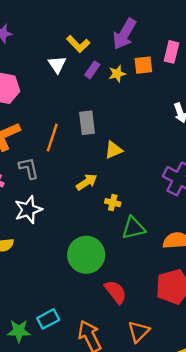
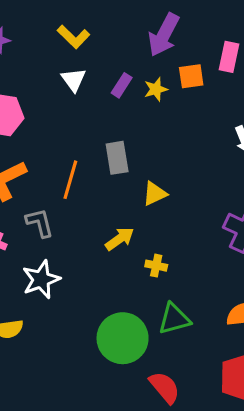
yellow L-shape: (78, 44) -> (73, 37), moved
green triangle: (134, 228) -> (174, 319), moved

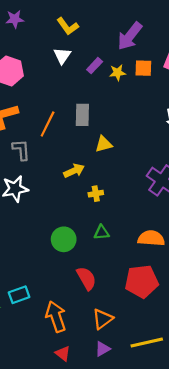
yellow cross: (156, 266) -> (96, 194), turned -32
green triangle: (174, 319) -> (101, 232), size x0.7
green circle: (123, 338) -> (64, 239), size x0.7

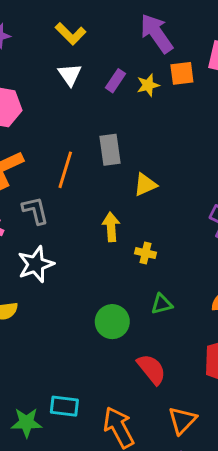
purple arrow: (130, 36) -> (157, 33), turned 116
yellow arrow: (74, 171) -> (111, 227), turned -60
yellow cross: (96, 194) -> (146, 253), turned 32
cyan rectangle: (19, 295) -> (64, 406), turned 36

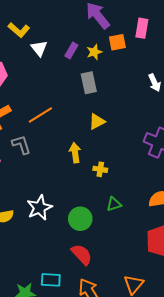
yellow L-shape: (71, 34) -> (19, 30), moved
gray rectangle: (110, 150) -> (89, 83), moved
orange line: (65, 170) -> (40, 115), turned 45
white star: (36, 264) -> (39, 208), moved
red semicircle: (151, 369) -> (82, 254), moved

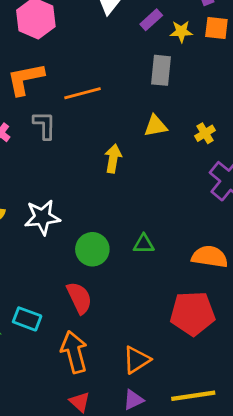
yellow cross: (100, 169) -> (205, 133), moved, turned 32

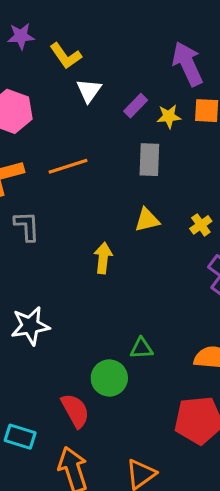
orange line: (82, 93) -> (68, 166), moved
green circle: (92, 249) -> (109, 378), moved

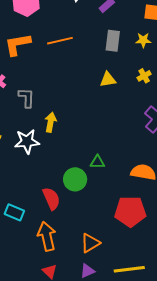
yellow star: (169, 116) -> (143, 40), moved
yellow cross: (201, 225) -> (144, 76), moved
gray L-shape: (27, 226) -> (26, 98), moved
yellow arrow: (103, 258) -> (51, 122), moved

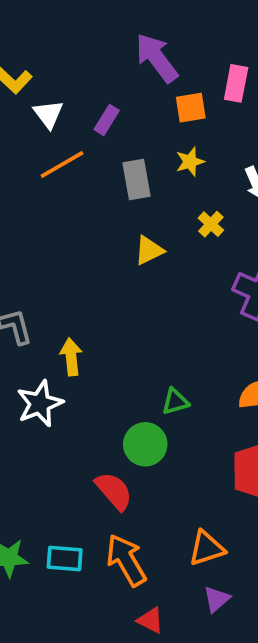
orange line: (60, 41) -> (62, 165), moved
cyan rectangle: (14, 212) -> (65, 558), moved
orange triangle: (90, 243) -> (207, 548), turned 30

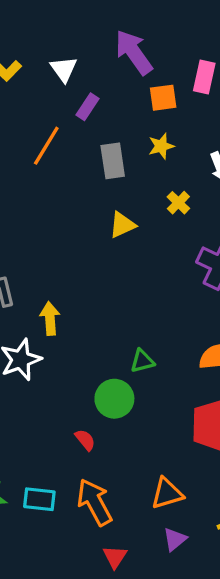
white triangle: (48, 114) -> (64, 69), moved
orange line: (62, 165) -> (46, 146), turned -30
red semicircle: (114, 491) -> (85, 440), size x0.6
red triangle: (150, 620) -> (115, 557), turned 35

